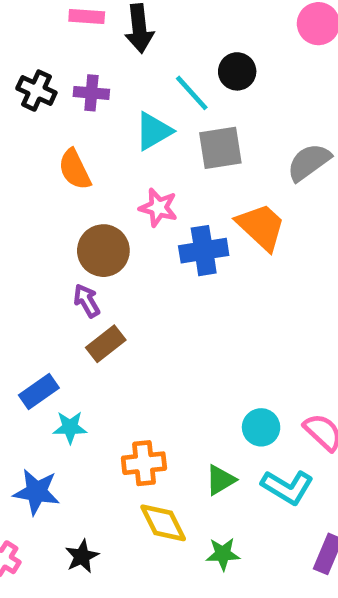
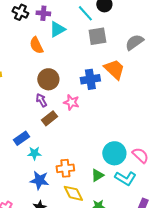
cyan triangle: (154, 131) -> (57, 29), moved
pink star: (158, 208) -> (71, 102), moved
cyan circle: (261, 427) -> (114, 153), size x1.5
blue star: (36, 492) -> (39, 180), moved

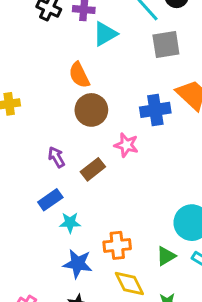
orange semicircle: (36, 45) -> (79, 75), moved
purple arrow: (41, 100) -> (56, 157), moved

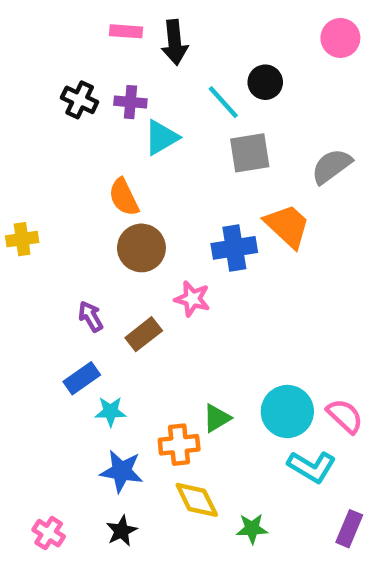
green triangle: (166, 256) -> (217, 418), moved

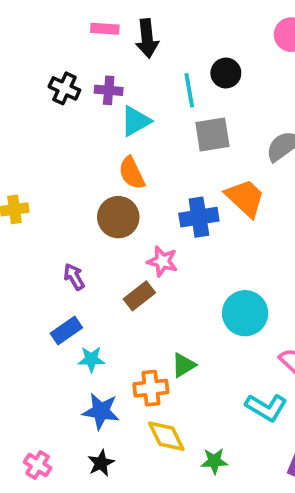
cyan line: (223, 102) -> (189, 90), turned 32
orange semicircle: (124, 197) -> (132, 173), moved
brown rectangle: (144, 334) -> (139, 296), moved
cyan circle: (287, 412) -> (245, 313), moved

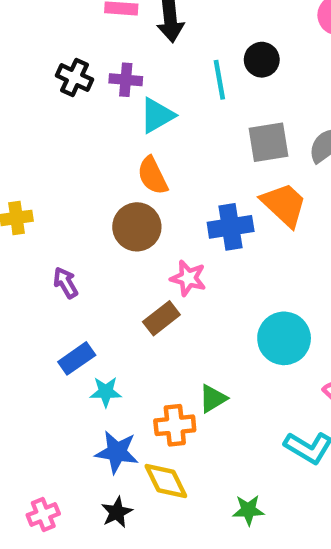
gray square: (212, 135) -> (268, 142), moved
purple arrow: (74, 277) -> (66, 283), moved
yellow diamond: (166, 436) -> (166, 481), moved
pink cross: (38, 465) -> (43, 514), turned 36

